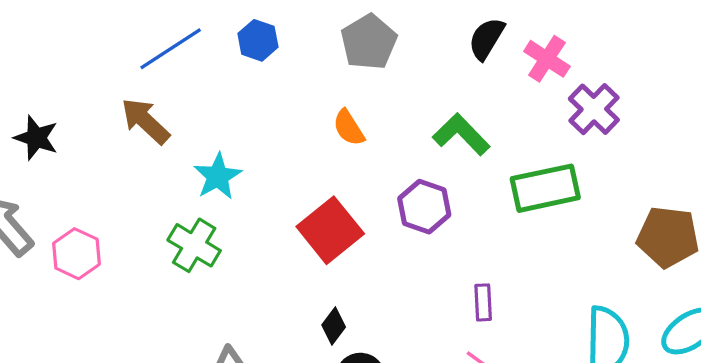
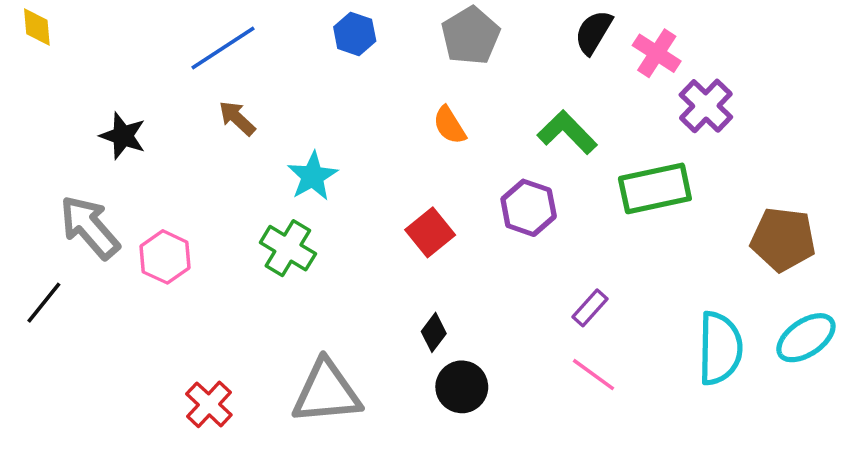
blue line: (171, 49) -> (223, 48), moved
brown arrow: (145, 121) -> (237, 118), size x0.7
red square: (330, 230) -> (430, 232), size x0.7
purple rectangle: (483, 302) -> (590, 308), turned 45

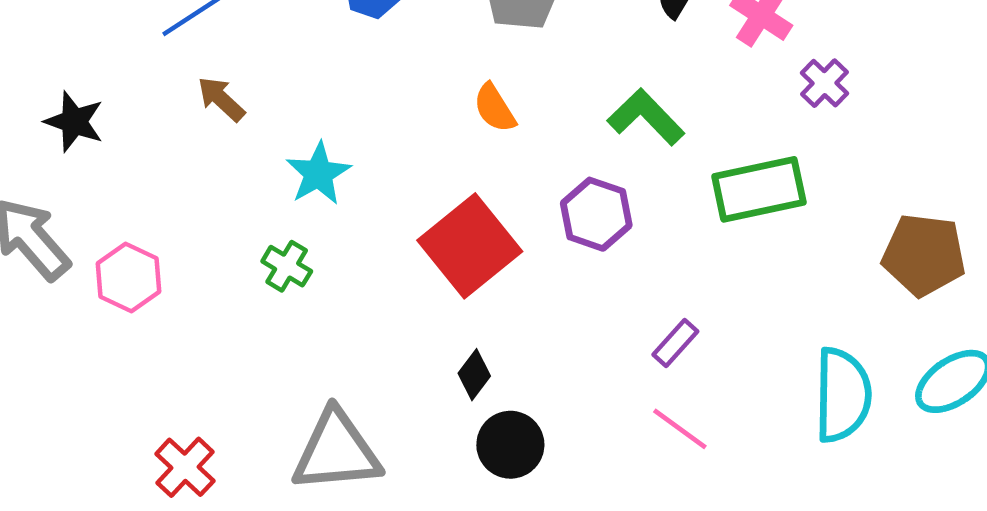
purple cross: (706, 106) -> (824, 83), size x0.7
red square: (430, 232) -> (470, 246), size x1.6
green cross: (288, 248) -> (287, 266), size x0.7

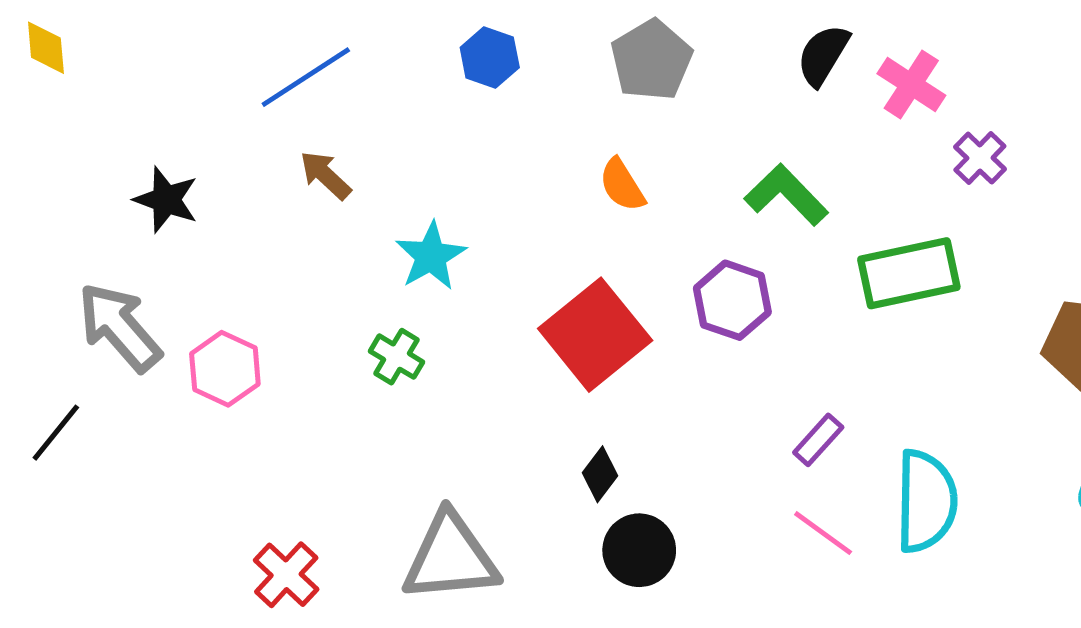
cyan semicircle: (843, 395) -> (926, 501), moved

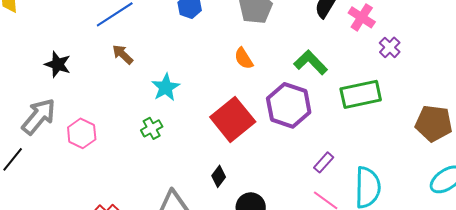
purple hexagon: (732, 300) -> (289, 105), size x1.4
gray arrow: (119, 327) -> (39, 116), turned 81
green cross: (397, 357) -> (152, 128), turned 30
black diamond: (600, 474) -> (219, 176), moved

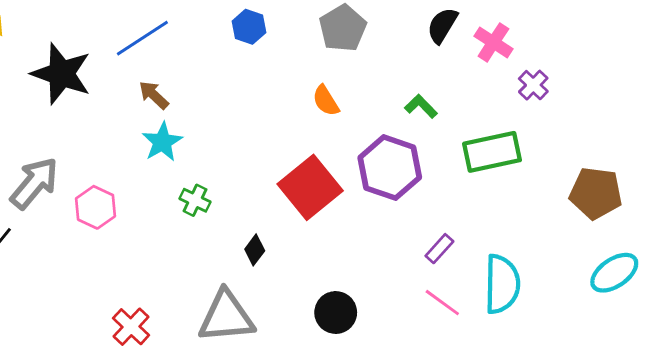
green L-shape: (311, 62) -> (421, 106), size x0.7
black star: (58, 64) -> (61, 74), moved, size x1.6
cyan star: (166, 87) -> (162, 142), moved
green cross: (152, 128) -> (195, 200), turned -35
black diamond: (219, 176) -> (255, 250), moved

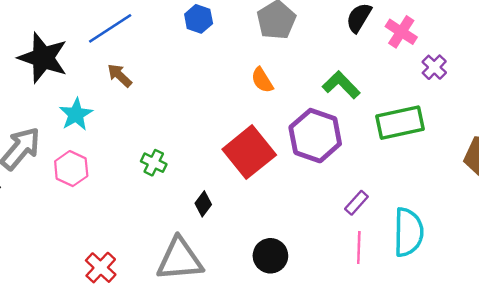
green L-shape: (421, 106) -> (341, 85), size x1.4
cyan star: (162, 142) -> (76, 114), moved
pink line: (442, 303) -> (359, 248), turned 56

